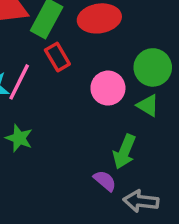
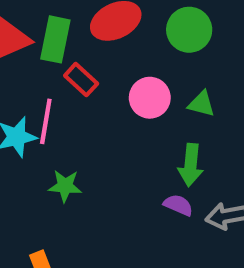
green circle: (153, 67) -> (189, 30), moved

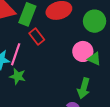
pink circle: (150, 98) -> (83, 51), moved
green star: (65, 186) -> (18, 76), moved

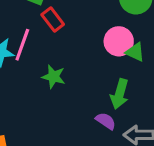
green star: (18, 76) -> (54, 77), moved

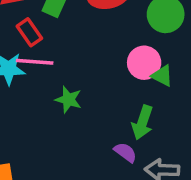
red rectangle: (53, 19) -> (29, 32), moved
pink line: (22, 45) -> (35, 62), turned 72

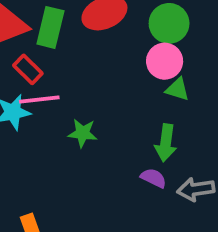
pink circle: (144, 63) -> (165, 61), moved

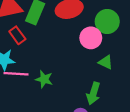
pink circle: (165, 61) -> (91, 38), moved
pink line: (39, 100) -> (16, 74), moved

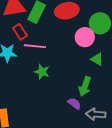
pink line: (16, 74) -> (35, 46), moved

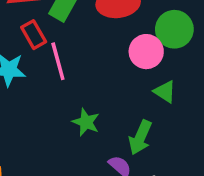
pink line: (35, 46) -> (58, 61), turned 65
green star: (42, 72) -> (86, 122), moved

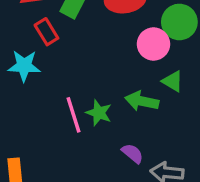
pink line: (58, 61) -> (74, 115), moved
green arrow: (140, 137) -> (142, 101), moved, turned 80

